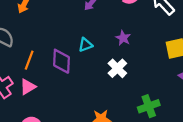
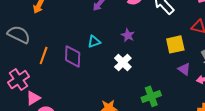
pink triangle: (28, 87) -> (33, 98), moved

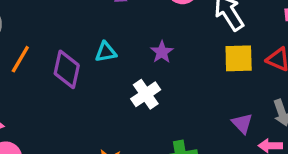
yellow square: (175, 44) -> (239, 58), moved

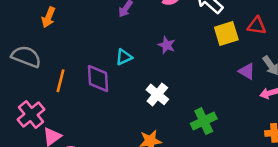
white cross: (146, 94) -> (157, 94), moved
purple triangle: (242, 123) -> (247, 71), moved

